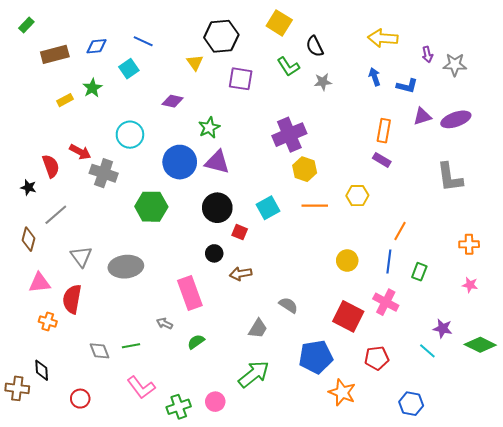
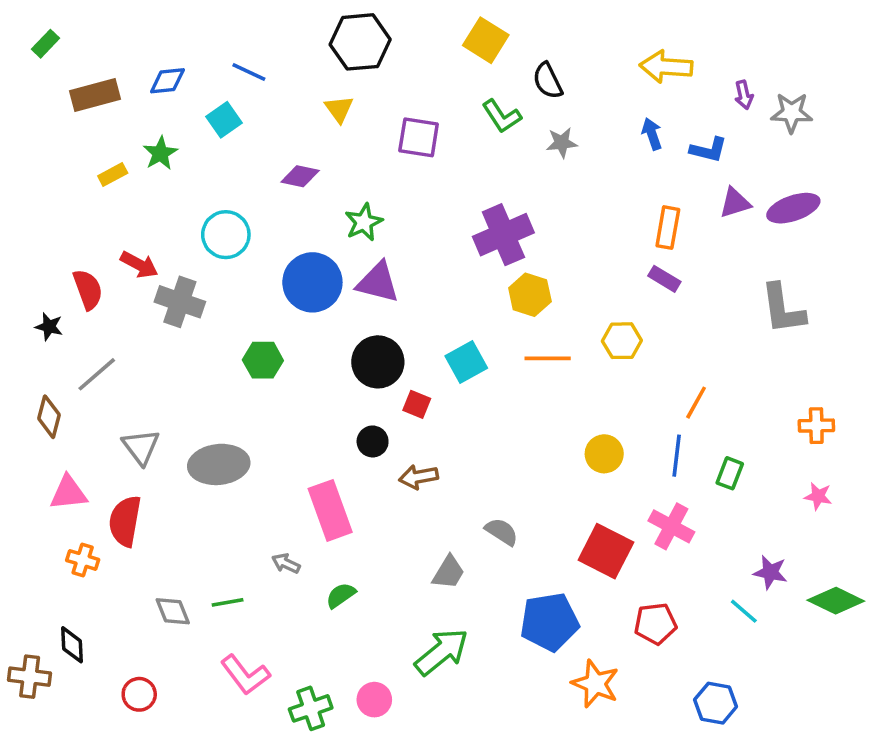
black hexagon: (221, 36) -> (360, 42), moved
green hexagon: (151, 207) -> (263, 360), size x0.7

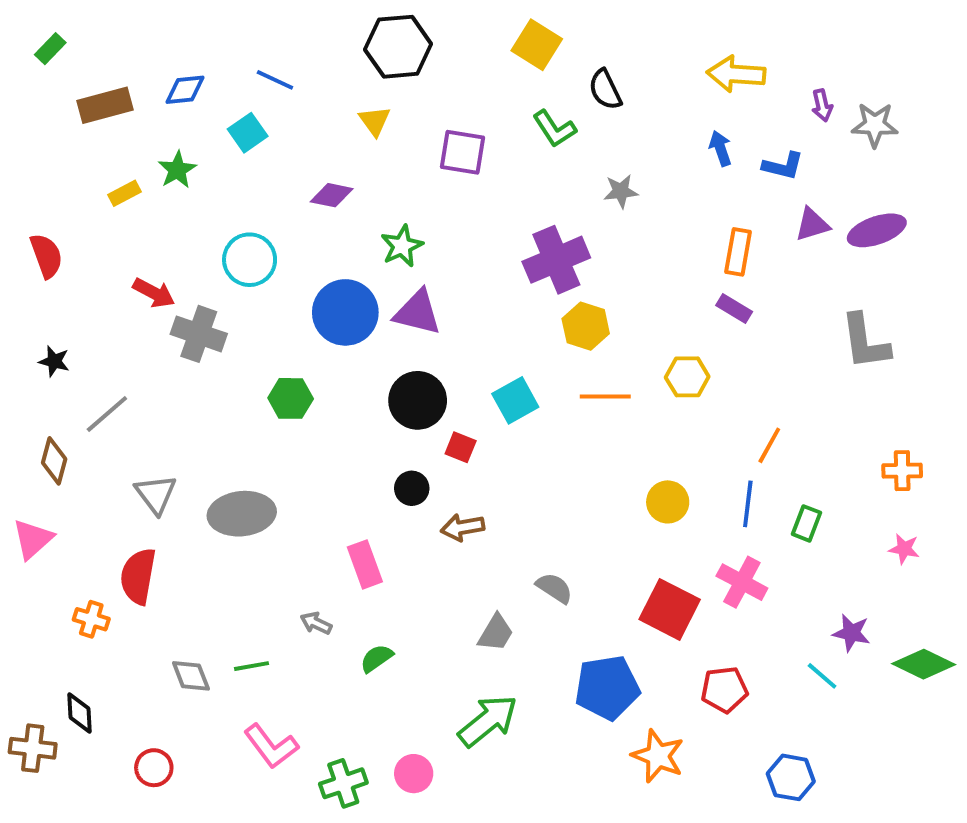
gray star: (562, 143) -> (621, 191), moved
red semicircle: (88, 289) -> (46, 256), moved
pink triangle: (68, 493) -> (33, 539), moved, turned -36
pink rectangle: (330, 510) -> (365, 564), size x0.7

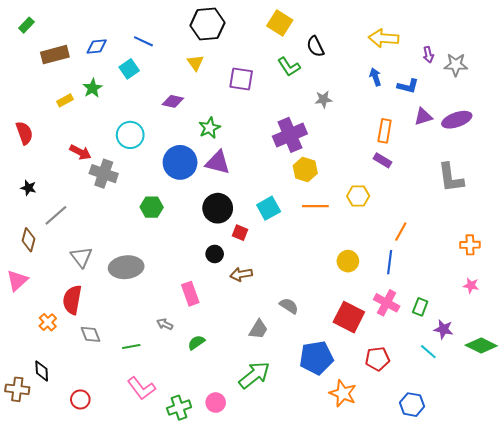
green rectangle: (806, 523) -> (420, 307), moved
orange cross: (91, 619) -> (48, 322), turned 30
gray diamond: (191, 676) -> (91, 334), moved

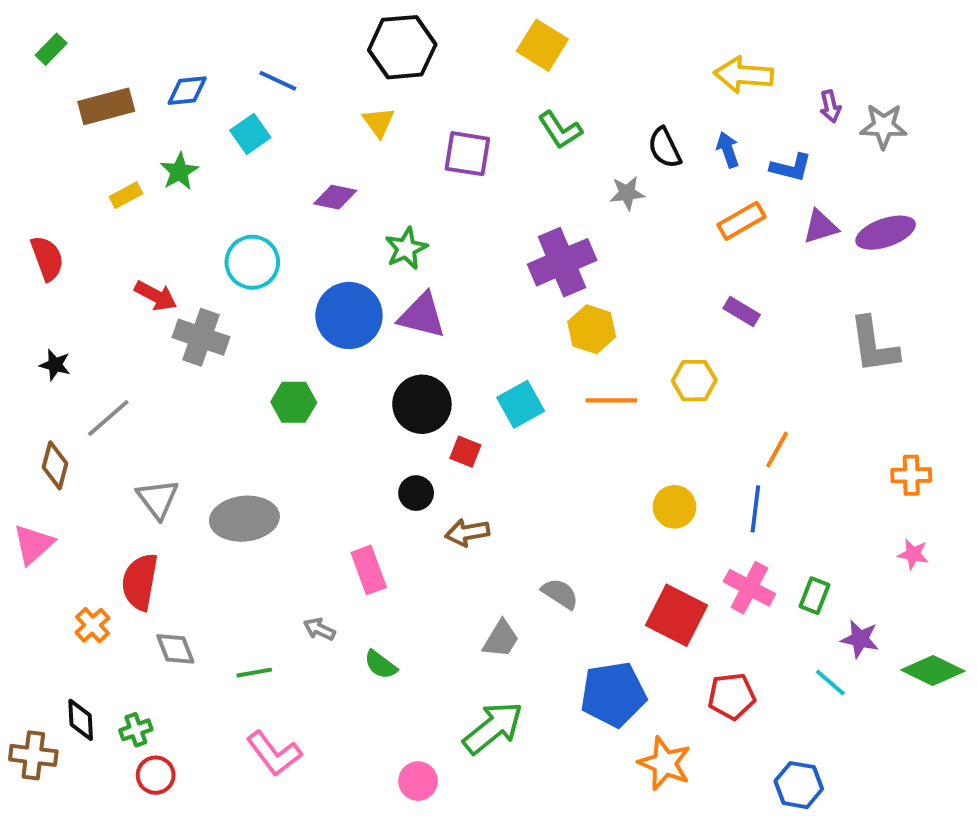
black semicircle: (315, 46) -> (665, 148), moved
orange rectangle: (385, 131) -> (742, 221), moved, turned 50
green semicircle: (196, 342) -> (381, 665), turned -108
green cross: (179, 408) -> (136, 730), moved, size x0.7

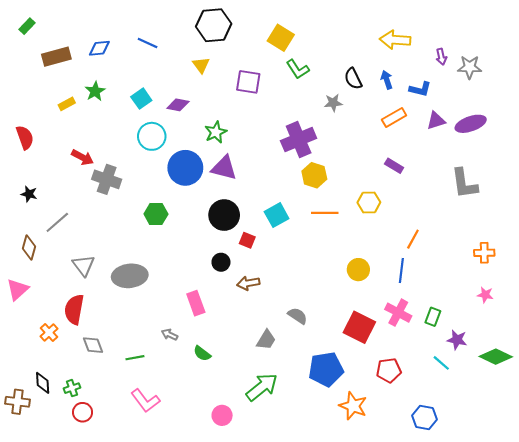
yellow square: (542, 45) -> (281, 38), moved
cyan square: (250, 134) -> (141, 99), moved
cyan circle: (252, 262) -> (152, 136), moved

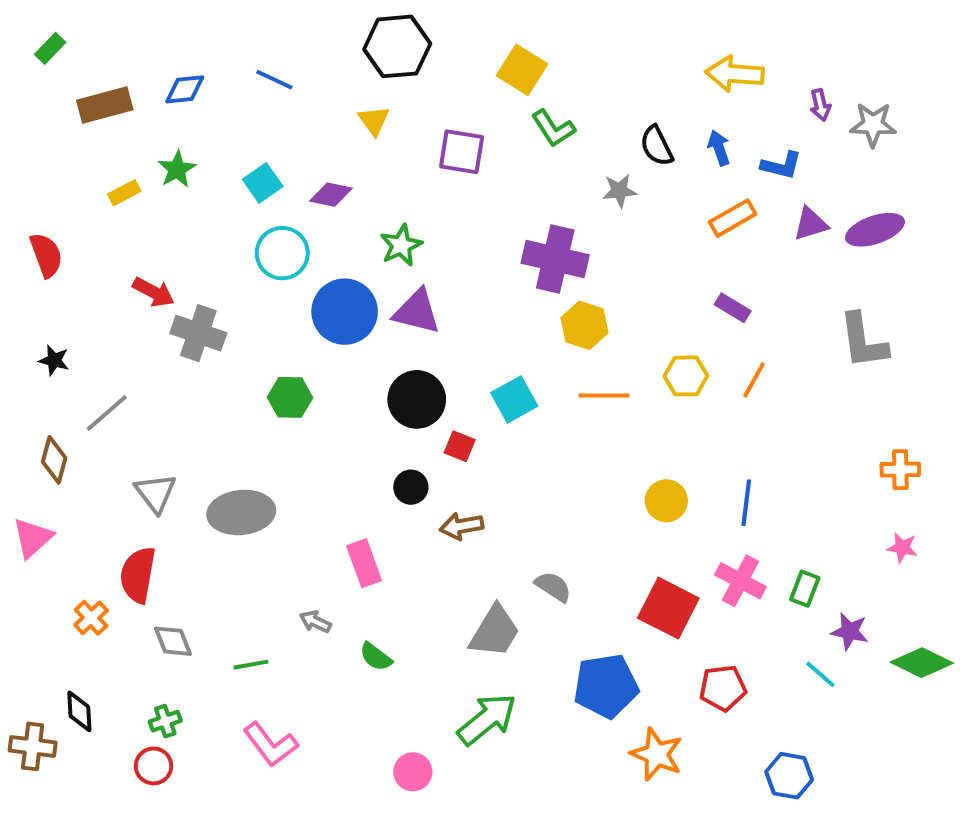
purple cross: (299, 140) -> (555, 259), turned 36
orange line: (413, 239) -> (754, 380), moved
gray trapezoid: (266, 340) -> (495, 631), size x1.4
green cross: (72, 388) -> (165, 721), moved

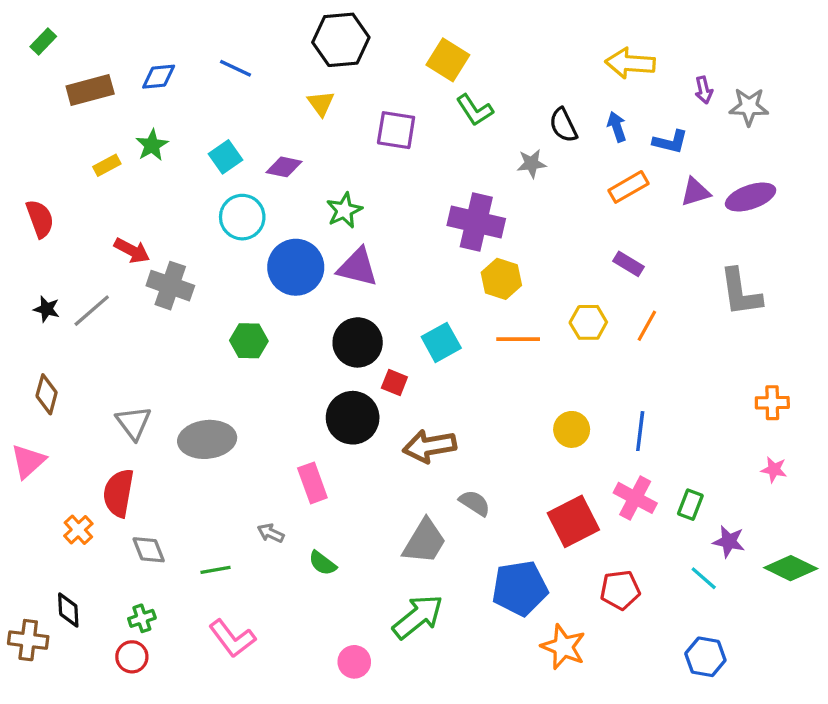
gray line: (107, 413) -> (92, 311), moved
black circle: (411, 487) -> (353, 418), size x1.8
brown arrow: (462, 526) -> (430, 446), moved, size x1.4
red square: (668, 608) -> (573, 521), turned 36
blue hexagon: (789, 776) -> (705, 657), moved

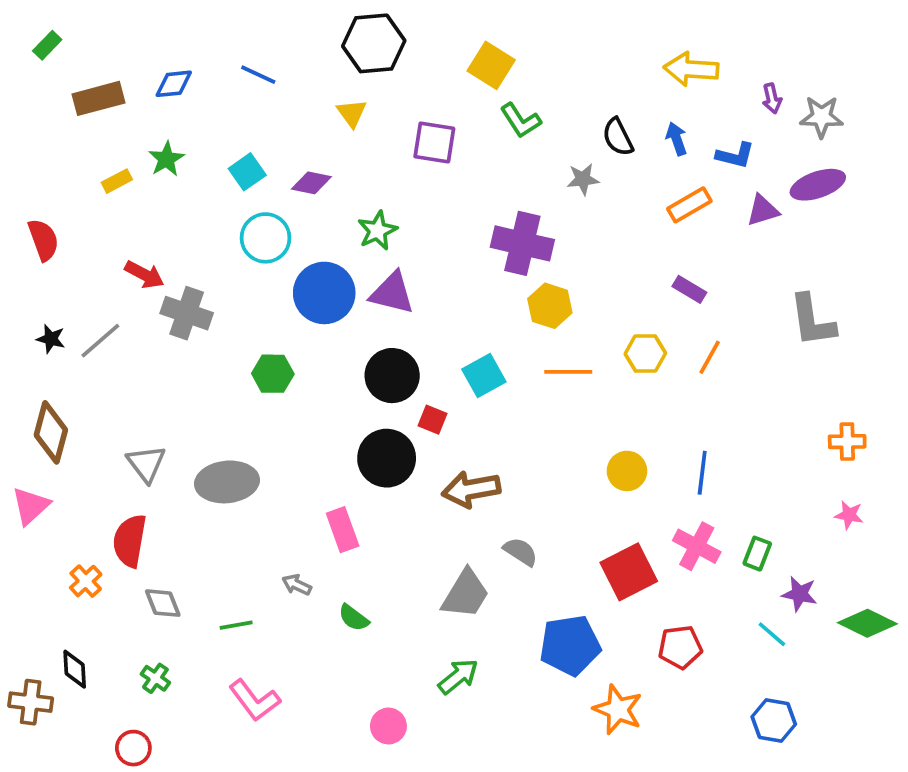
purple ellipse: (751, 197) -> (818, 185), moved
brown diamond: (47, 394) -> (51, 432), size x1.4
green arrow: (418, 617) -> (458, 676), size x0.7
green cross: (142, 618) -> (155, 678), turned -36
red circle: (132, 657) -> (133, 748), moved

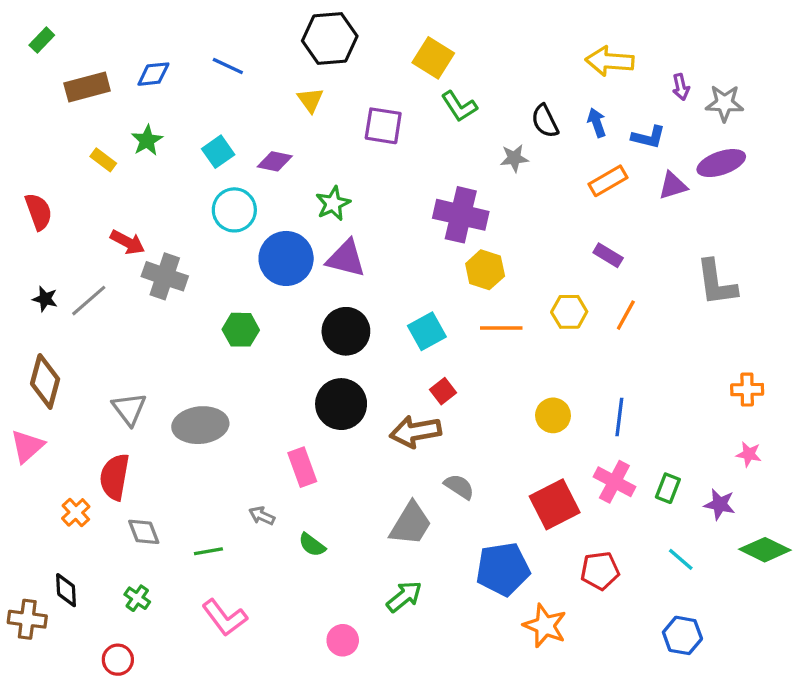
yellow rectangle: (117, 181) -> (103, 160), turned 65
red square: (432, 420) -> (443, 391), moved, turned 30
purple star: (799, 594) -> (720, 504), moved

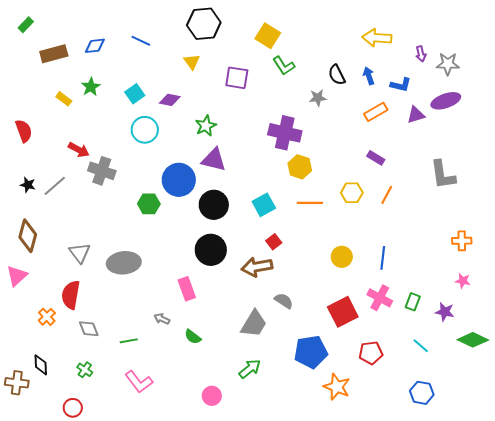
blue circle: (286, 258) -> (179, 180), moved

